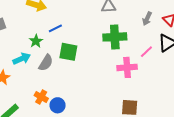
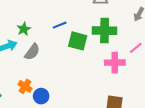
blue line: (55, 28) -> (60, 25), moved
green square: (68, 52) -> (78, 41), moved

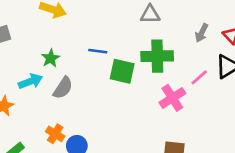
blue line: (60, 25) -> (98, 51), turned 32
pink cross: (115, 63) -> (172, 98), turned -30

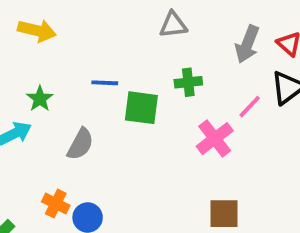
gray arrow: (202, 33) -> (247, 44), size x1.4
green cross: (157, 56) -> (188, 82), size x0.6
gray semicircle: (63, 88) -> (80, 144), moved

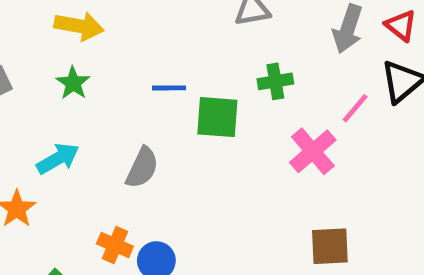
green star: (40, 99) -> (73, 83), moved

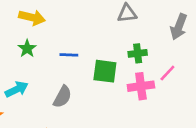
blue line: (169, 88) -> (69, 55), moved
pink line: (355, 108) -> (167, 73), moved
pink cross: (313, 151) -> (141, 86), moved, turned 30

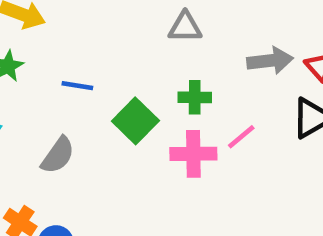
gray arrow: (179, 27) -> (270, 61), turned -125
green square: (105, 71) -> (135, 121), turned 30

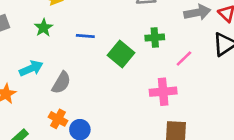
pink cross: (193, 154) -> (163, 92), moved
gray semicircle: (58, 155) -> (61, 83), moved

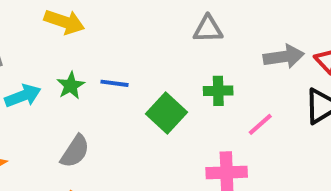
green star: (44, 28) -> (71, 86), moved
cyan arrow: (31, 68) -> (23, 96), moved

